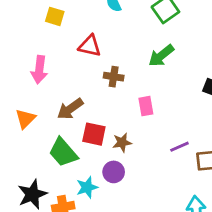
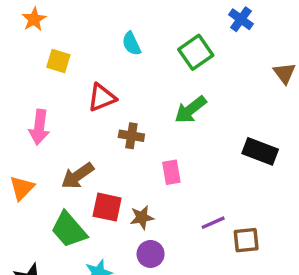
red triangle: (90, 46) -> (102, 97), turned -35
purple circle: (114, 172) -> (151, 254), moved

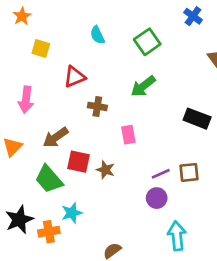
blue cross: (241, 19) -> (193, 16), moved
brown star: (142, 217) -> (105, 170), turned 30
brown square: (246, 240) -> (189, 172), moved
purple circle: (151, 254) -> (157, 198), moved

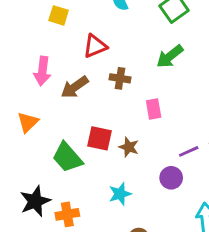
brown arrow: (56, 137) -> (75, 87), moved
purple circle: (157, 198) -> (171, 178), moved
cyan star: (72, 213) -> (120, 194), moved

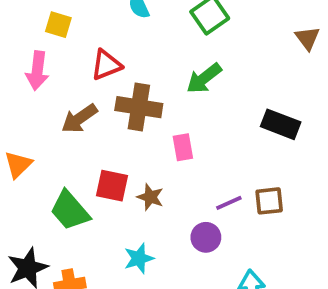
pink arrow: (42, 71) -> (37, 71), moved
brown cross: (120, 78) -> (139, 107), size x1.6

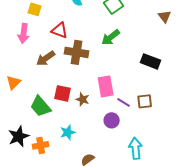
red triangle: (106, 65) -> (60, 30), turned 42
pink rectangle: (183, 147) -> (106, 86), moved, size x1.5
purple line: (229, 203) -> (124, 102), turned 56
cyan star: (139, 258) -> (68, 132), moved

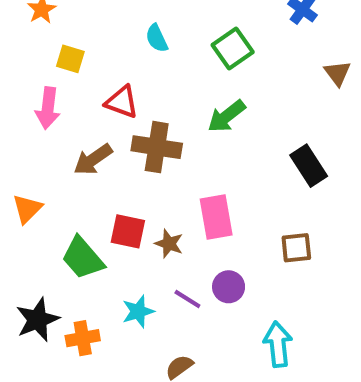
black rectangle: (151, 61) -> (309, 166), turned 36
purple line: (124, 102) -> (187, 299), moved

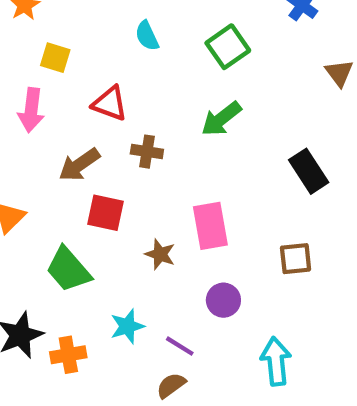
brown cross: (157, 147) -> (147, 152), size x0.6
red square: (128, 231) -> (105, 213), moved
purple line: (187, 299) -> (180, 346), moved

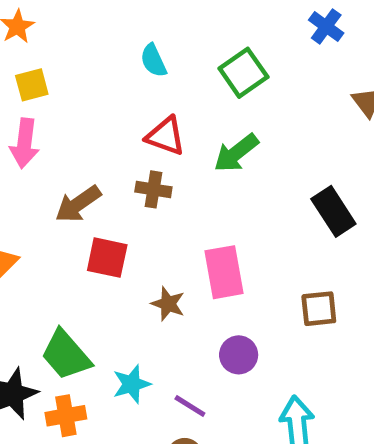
yellow square: (55, 58) -> (32, 85), moved, turned -32
red triangle: (110, 104) -> (166, 136), moved
green trapezoid: (68, 270) -> (66, 355), moved

